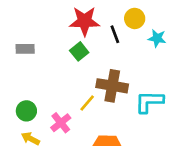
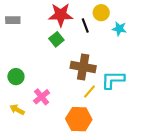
gray rectangle: (25, 49) -> (13, 20), moved
yellow line: (87, 103) -> (89, 91), moved
green circle: (26, 111) -> (16, 77), moved

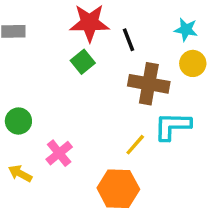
yellow circle: (101, 13) -> (193, 63), moved
cyan star: (119, 29) -> (186, 30), moved
brown cross: (83, 67) -> (149, 84), moved

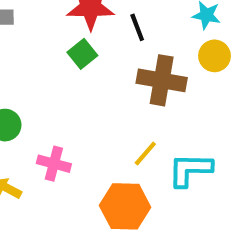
cyan L-shape: (172, 126) -> (190, 170), moved
pink cross: (59, 153) -> (54, 164), turned -36

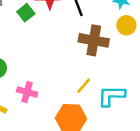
green square: (82, 54) -> (26, 13), moved

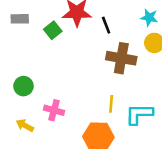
yellow line: (84, 86) -> (111, 104), turned -36

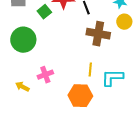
green circle: (23, 86) -> (23, 40), moved, size x1.6
pink cross: (54, 110) -> (45, 75), turned -35

